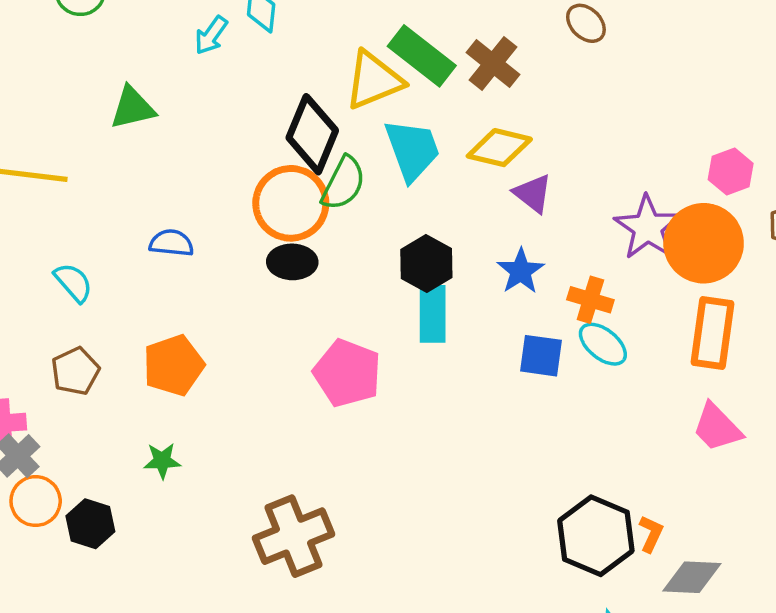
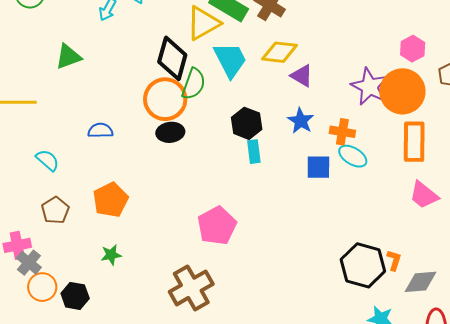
cyan rectangle: (433, 314) -> (254, 152), size x0.7
pink pentagon: (347, 373) -> (217, 226), moved, turned 30

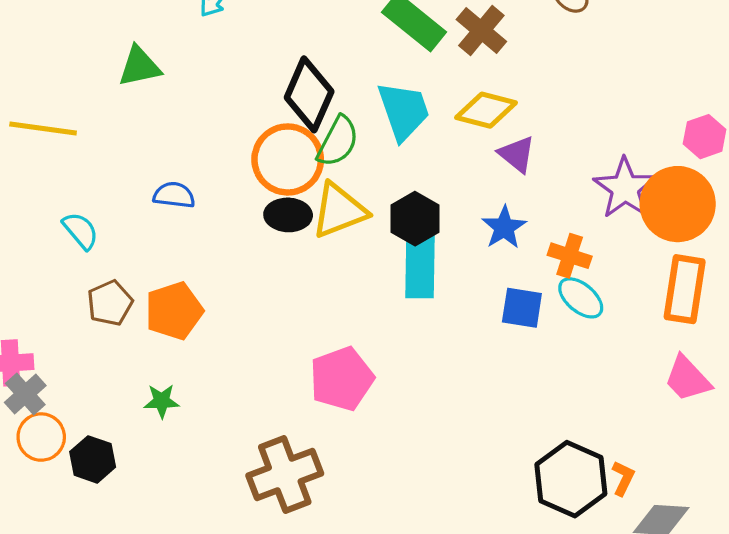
yellow triangle: (203, 23) -> (339, 210), moved
cyan rectangle: (254, 152) -> (420, 267), size x1.6
brown pentagon: (55, 210) -> (110, 303), moved

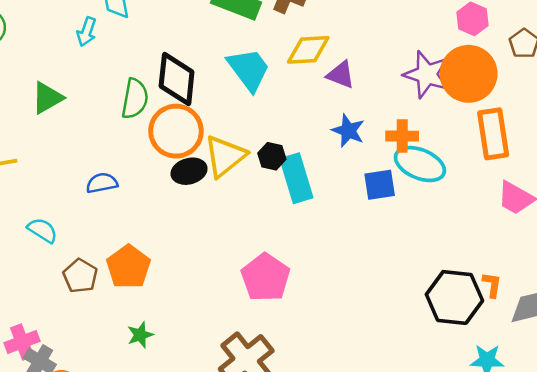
green semicircle: (338, 141) -> (135, 99), moved
black hexagon: (415, 219) -> (272, 156), moved, size x0.7
cyan ellipse: (581, 298) -> (420, 164), size x1.4

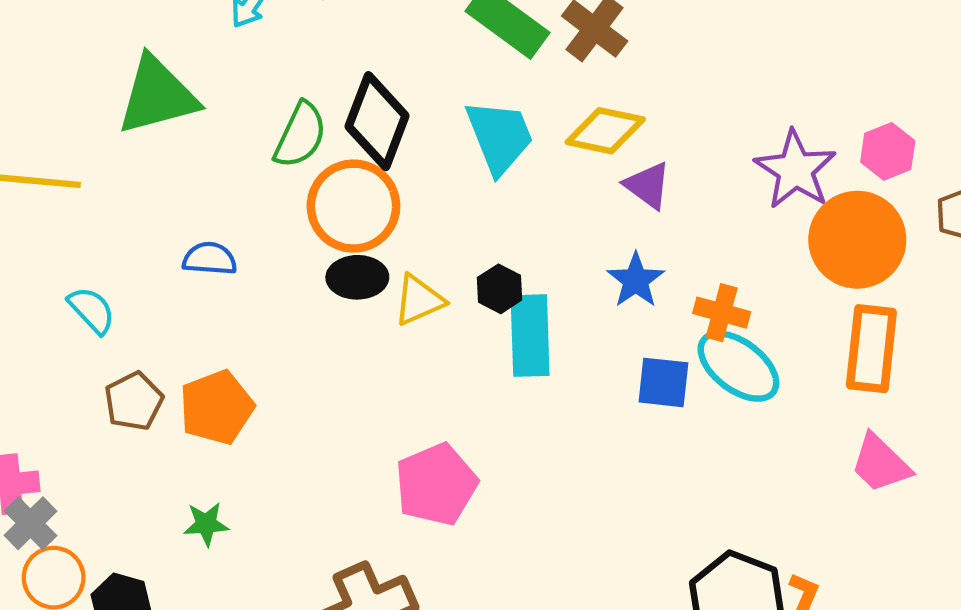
purple star: (427, 74) -> (795, 170), moved
green triangle: (47, 98) -> (157, 96), size x1.5
yellow triangle: (225, 156) -> (419, 300), moved, size x0.7

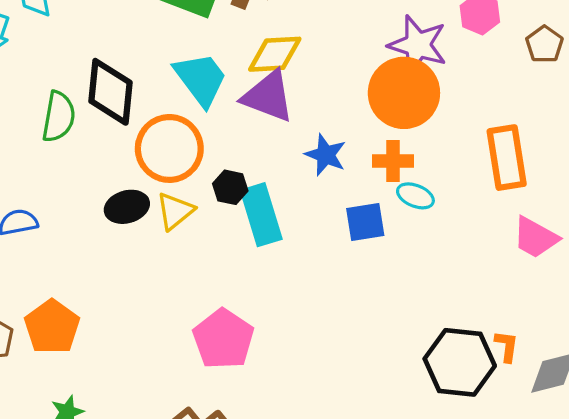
purple triangle: (648, 185) -> (268, 96), moved, size x1.5
orange circle: (353, 206) -> (169, 148), moved
orange circle: (857, 240) -> (404, 93), moved
cyan ellipse: (738, 366) -> (415, 196), size x0.6

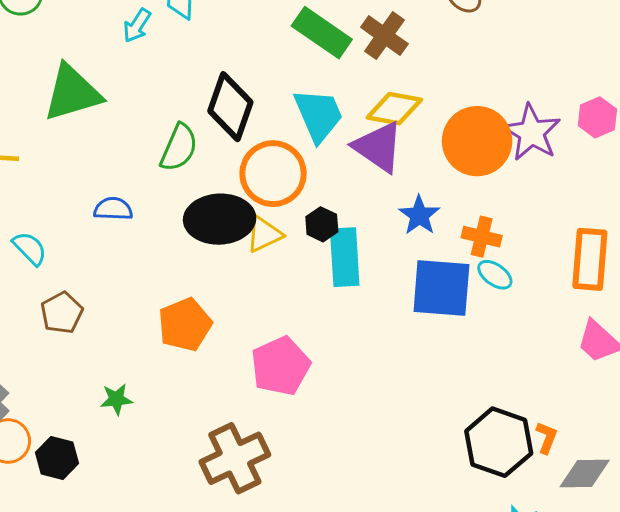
orange circle: (404, 93) -> (477, 141), moved
green semicircle: (59, 117) -> (179, 148), moved
black ellipse: (127, 207) -> (220, 219), size x1.6
blue square: (365, 222) -> (441, 288), size x1.6
orange pentagon: (52, 327) -> (185, 325), moved

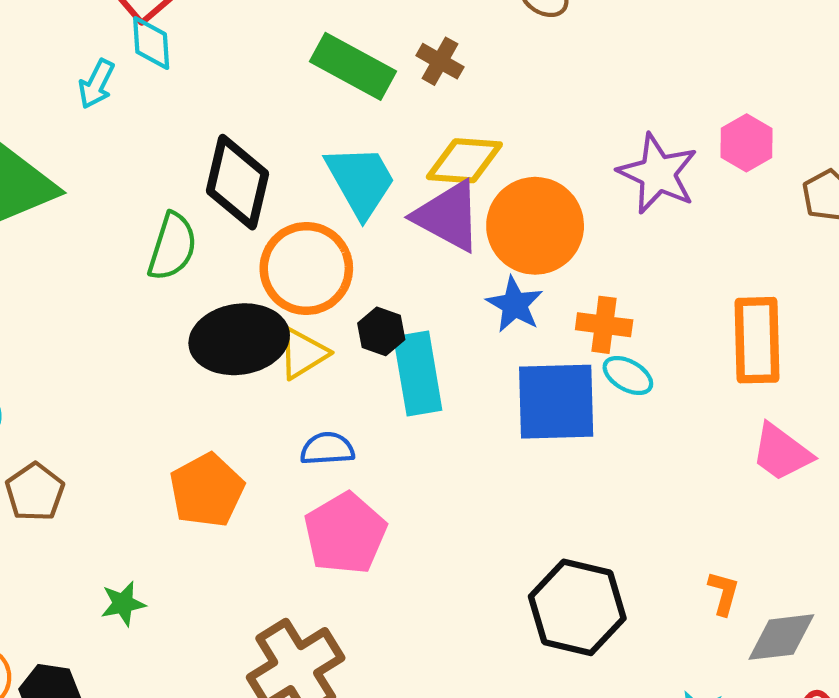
brown cross: (384, 36) -> (440, 61), size x0.7
orange circle: (477, 141) -> (535, 226), moved
blue semicircle: (113, 209) -> (327, 449), moved
black hexagon: (499, 442) -> (577, 607), moved

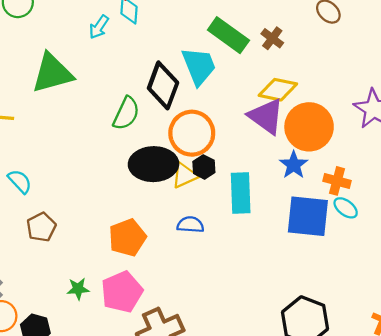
cyan trapezoid: (361, 181) -> (199, 66), moved
black hexagon: (381, 331) -> (204, 167), moved
pink pentagon: (345, 533) -> (122, 292), moved

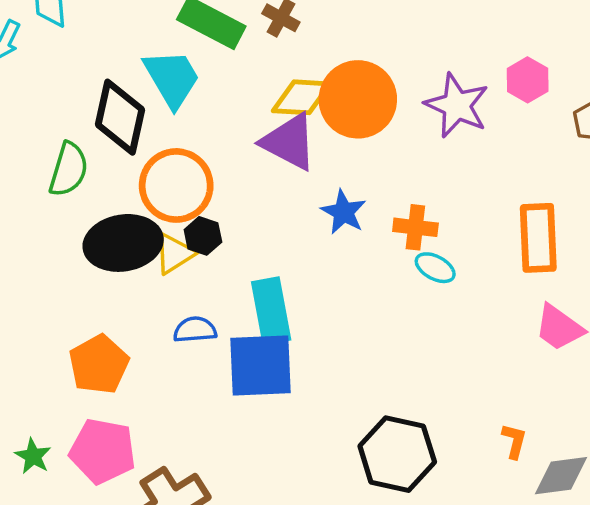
orange circle: (309, 127) -> (358, 99), moved
cyan rectangle: (241, 193) -> (271, 311), moved
blue square: (308, 216) -> (261, 366), moved
green star: (78, 289) -> (33, 456), turned -30
pink pentagon: (122, 292) -> (103, 451), turned -30

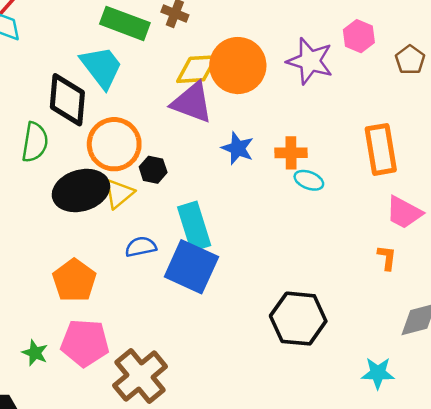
black hexagon: (203, 236) -> (153, 170), moved
blue square: (261, 366) -> (191, 267), turned 34
orange L-shape: (514, 441) -> (387, 258), moved

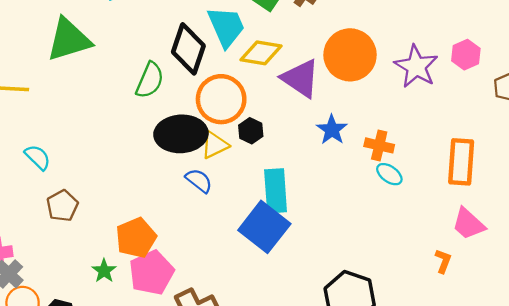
yellow diamond: (197, 69) -> (261, 53), moved
blue semicircle: (141, 247) -> (199, 181), moved, turned 36
orange pentagon: (74, 281) -> (136, 238), moved
pink pentagon: (85, 343) -> (151, 273), turned 30

